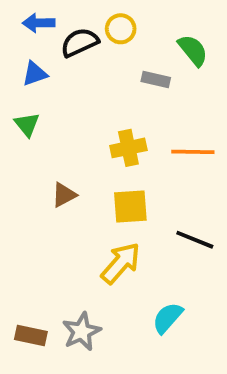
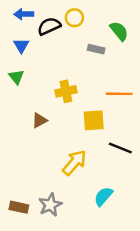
blue triangle: (35, 74) -> (21, 46), turned -42
yellow cross: (128, 148) -> (66, 91), moved
yellow square: (130, 207) -> (94, 120), moved

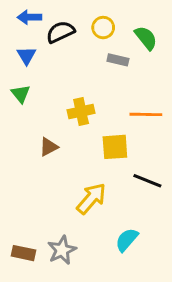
yellow circle: (74, 18) -> (103, 28), moved

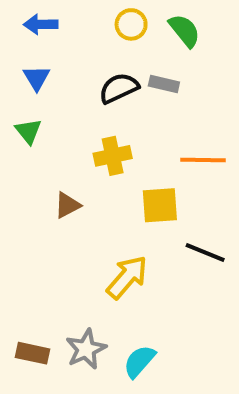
yellow circle: (103, 28) -> (131, 24), moved
black semicircle: (60, 32) -> (119, 88), moved
green semicircle: (146, 38) -> (185, 31), moved
cyan semicircle: (127, 240) -> (139, 361), moved

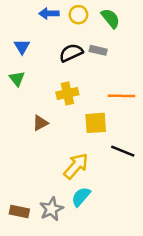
blue arrow: (41, 24) -> (49, 13), moved
cyan semicircle: (139, 361) -> (81, 197), moved

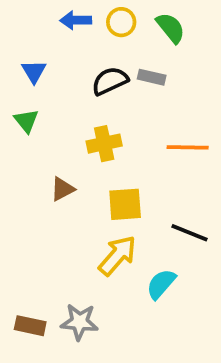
yellow square: (96, 123) -> (125, 204), moved
cyan semicircle: (81, 197) -> (161, 284), moved
gray star: (51, 209) -> (79, 322), turned 30

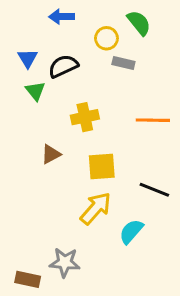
yellow circle: (121, 22) -> (106, 38), moved
black semicircle: (110, 81) -> (63, 66), moved
green triangle: (26, 121) -> (35, 91), moved
brown rectangle: (30, 326) -> (28, 279), moved

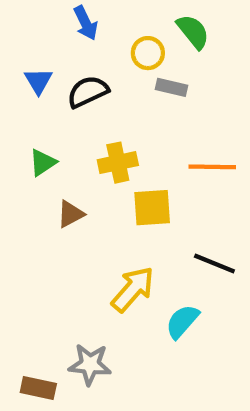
blue arrow: (62, 17) -> (86, 23), turned -115
green triangle: (35, 91) -> (43, 163), moved, turned 35
yellow square: (102, 167) -> (152, 208), moved

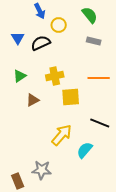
yellow circle: (148, 53) -> (59, 25), moved
gray rectangle: (171, 87) -> (94, 41), moved
brown rectangle: (38, 388) -> (18, 181), turned 56

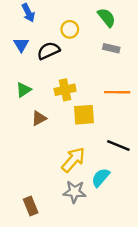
blue arrow: (40, 11) -> (28, 13), moved
gray star: (42, 170) -> (75, 192), moved
brown rectangle: (18, 181) -> (31, 206), moved

